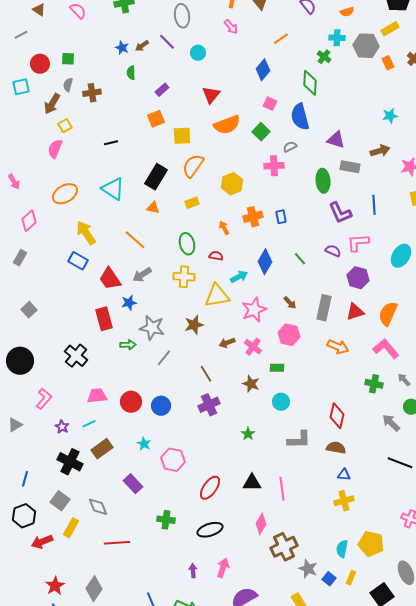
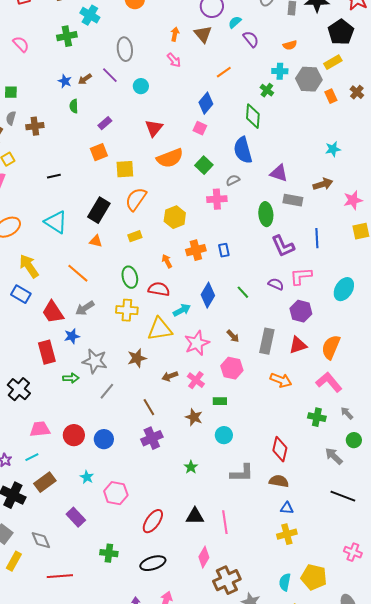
pink square: (270, 104) -> (200, 128), moved
red semicircle: (216, 256) -> (159, 289), size x1.5

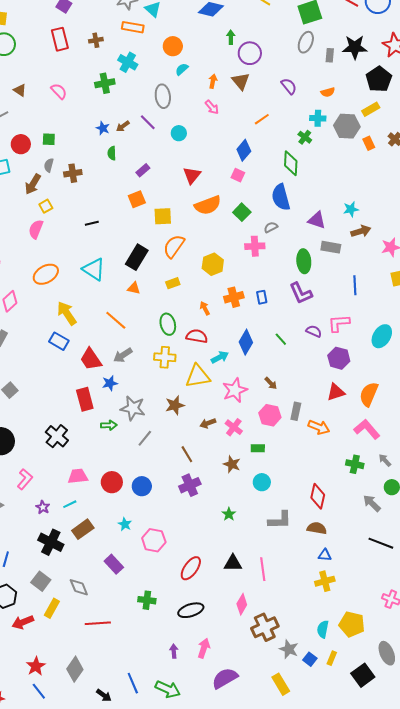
cyan semicircle: (235, 22) -> (182, 69), moved
cyan star: (333, 149) -> (351, 209), moved
purple L-shape: (283, 246) -> (301, 293), moved
gray rectangle: (267, 341) -> (296, 411), moved, size x0.7

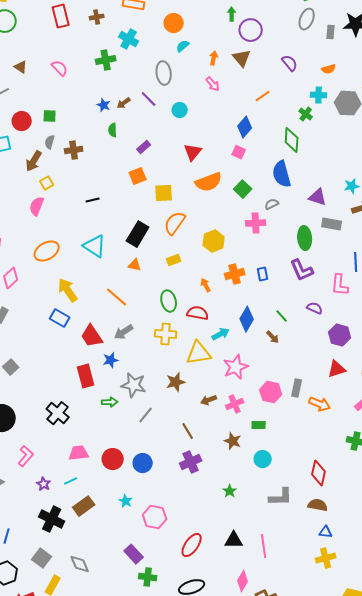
pink L-shape: (339, 323) -> (340, 285), moved, turned -80
brown arrow: (271, 383) -> (273, 337), moved
pink cross: (234, 427) -> (235, 404), turned 30
purple rectangle: (114, 564) -> (134, 554), moved

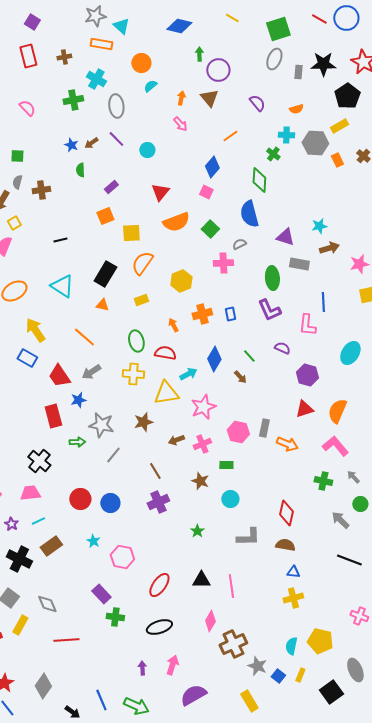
gray ellipse: (164, 73) -> (116, 106), moved
black cross: (58, 413) -> (39, 461), moved
pink trapezoid: (79, 453) -> (30, 493), moved

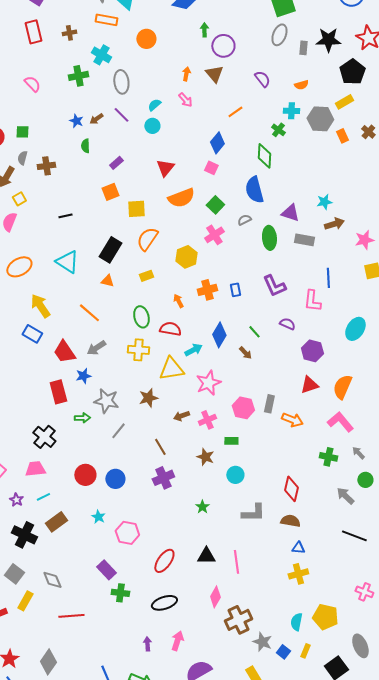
cyan semicircle: (150, 86) -> (154, 105), moved
pink cross: (223, 263) -> (214, 235), moved, turned -30
green ellipse: (272, 278) -> (269, 238), moved

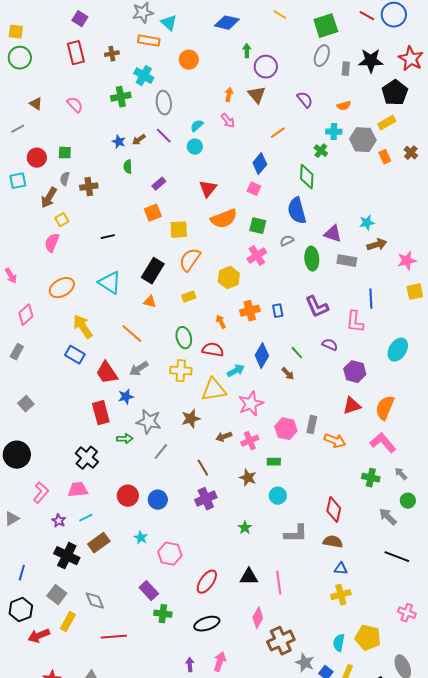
green square: (215, 205) -> (258, 226), turned -30

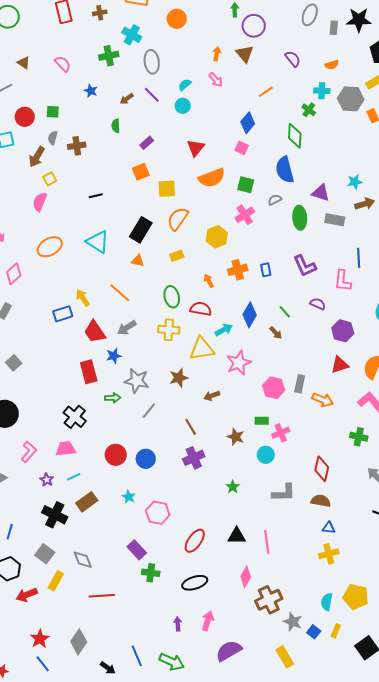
blue star: (119, 142) -> (91, 91), moved
yellow arrow: (83, 327) -> (83, 298), moved, size x0.7
blue rectangle: (75, 355) -> (63, 314), turned -48
pink cross: (250, 441) -> (281, 433), moved

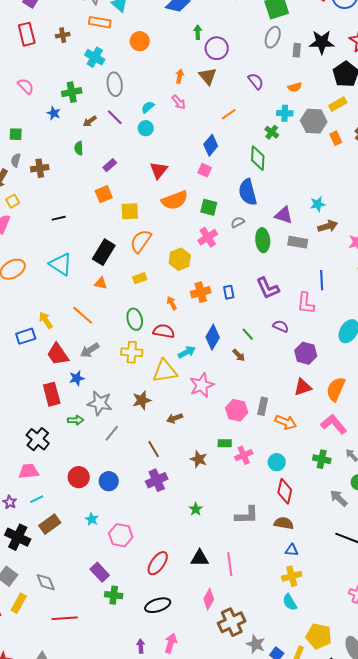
green cross: (109, 56) -> (72, 92), moved
cyan circle: (266, 455) -> (277, 462), moved
yellow pentagon: (356, 597) -> (319, 636), moved
cyan semicircle: (327, 602) -> (290, 602), moved, turned -42

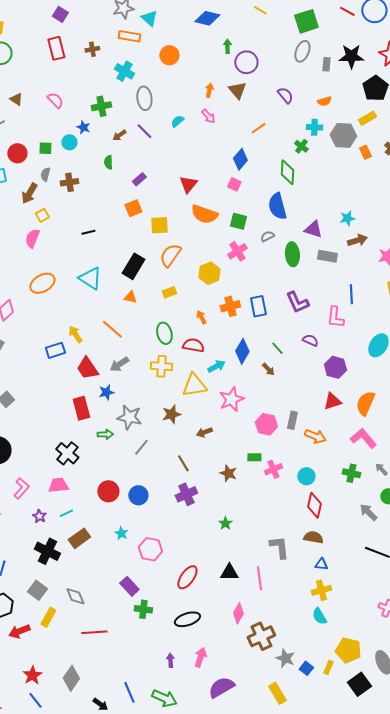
cyan circle: (146, 128) -> (69, 142), moved
orange semicircle: (175, 200) -> (204, 214), turned 40
blue rectangle: (229, 292) -> (258, 306), size x1.5
gray L-shape: (247, 515) -> (279, 547), moved, turned -95

